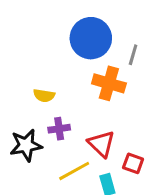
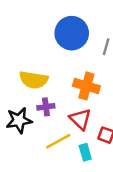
orange cross: (109, 83) -> (86, 86), moved
yellow semicircle: (44, 95) -> (34, 80), size x1.6

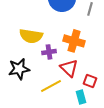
purple cross: (46, 107) -> (49, 52), moved
cyan rectangle: (85, 152) -> (81, 97), moved

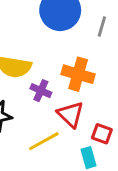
purple cross: (49, 52) -> (41, 91), turned 32

